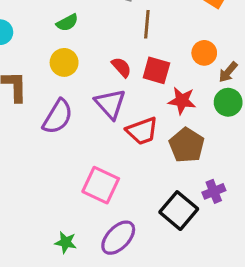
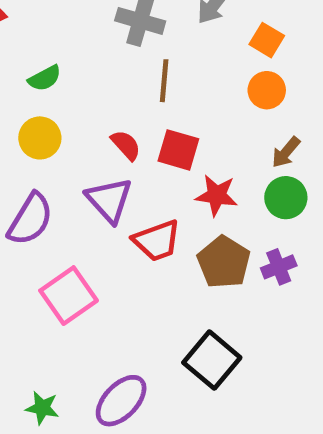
orange circle: (204, 53) -> (267, 90), moved
pink square: (101, 185) -> (69, 296), moved, turned 30
purple cross: (214, 191) -> (279, 267), moved

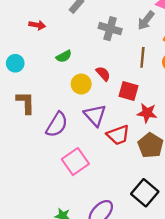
brown line: (164, 81) -> (142, 57), moved
yellow circle: (40, 138) -> (81, 84), moved
red semicircle: (126, 145) -> (103, 74), moved

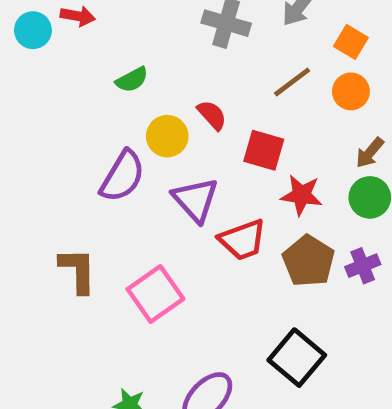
brown line: (142, 57) -> (292, 82), turned 48
cyan circle: (15, 63) -> (33, 30), moved
brown L-shape: (26, 103) -> (78, 270), moved
purple semicircle: (57, 125) -> (122, 176), moved

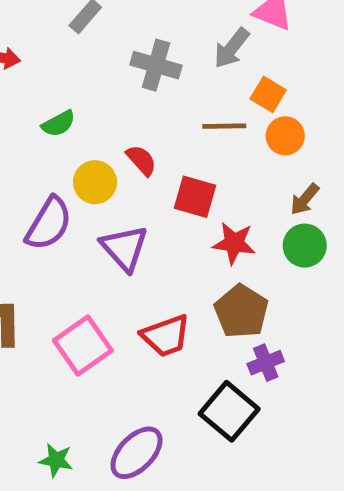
orange square: (351, 42) -> (268, 94), moved
brown line: (292, 82) -> (224, 126), turned 36
red trapezoid: (243, 240) -> (166, 336), moved
purple cross: (363, 266) -> (266, 363), moved

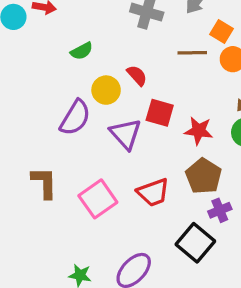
red square: (195, 197) -> (160, 113), moved

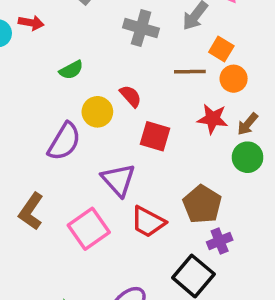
red star: (199, 131) -> (213, 119), moved
purple triangle: (126, 134) -> (118, 180), moved
brown L-shape: (44, 183) -> (31, 211), turned -144
red trapezoid: (153, 192) -> (148, 222), turned 48

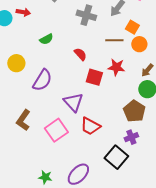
yellow circle: (97, 112) -> (16, 63), moved
red star: (213, 119) -> (116, 67), moved
brown pentagon: (202, 204) -> (134, 111), moved

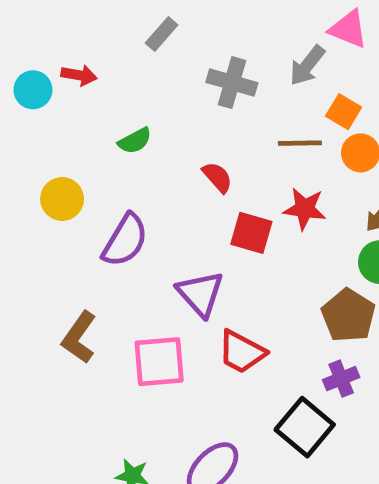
pink square: (56, 130) -> (159, 362), turned 30

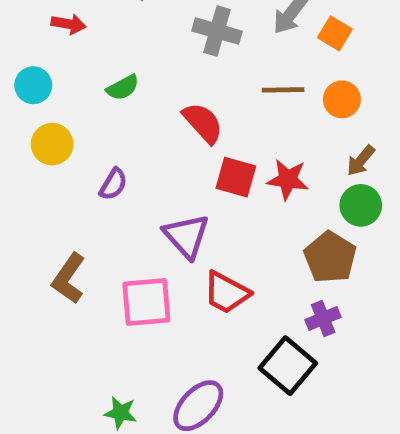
cyan circle: (33, 90) -> (33, 85), moved
orange square: (344, 112) -> (335, 33), moved
red semicircle: (217, 177) -> (203, 123), size x1.4
red star: (305, 209) -> (288, 179), moved
purple semicircle: (125, 240) -> (113, 184), size x0.6

